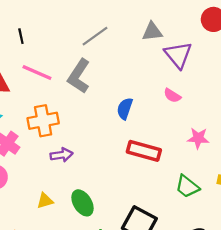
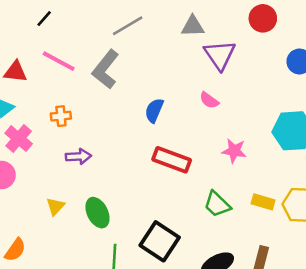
black line: (21, 36) -> (44, 19), turned 49
orange cross: (43, 121) -> (61, 116), size x0.6
yellow triangle: (45, 201) -> (55, 206), turned -36

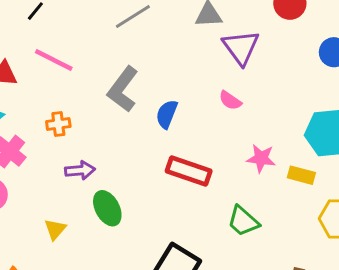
gray L-shape: (106, 69) -> (123, 89), moved
yellow rectangle: (263, 202) -> (301, 175), moved
green ellipse: (97, 213) -> (107, 208), moved

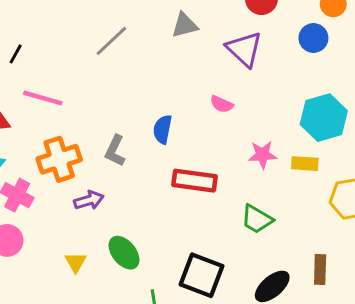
purple triangle: (241, 47) -> (244, 49), moved
gray L-shape: (123, 89) -> (115, 151), moved, size x0.7
orange cross: (58, 124) -> (59, 159), size x1.8
green ellipse: (107, 208) -> (124, 253), moved

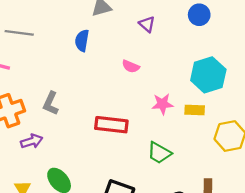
gray line: (111, 41) -> (19, 33), moved, turned 52
purple triangle: (244, 49) -> (147, 24), size x0.6
blue semicircle: (163, 129) -> (82, 41), moved

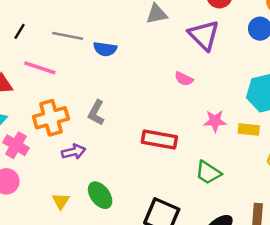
purple triangle: (147, 24) -> (204, 35), size x1.8
blue semicircle: (82, 41) -> (105, 49), moved, turned -95

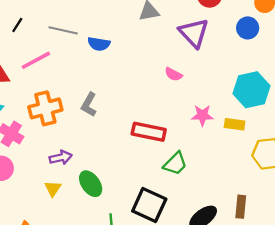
pink line: (40, 68) -> (36, 60), turned -48
purple arrow: (74, 152) -> (61, 158), moved
green trapezoid: (208, 173) -> (175, 164), moved, turned -80

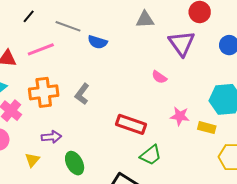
yellow triangle: (53, 189) -> (32, 160), moved

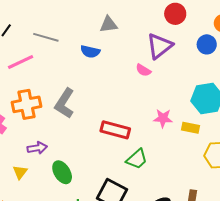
gray triangle: (145, 20) -> (109, 24), moved
blue semicircle: (98, 42) -> (90, 52), moved
purple triangle: (182, 43) -> (160, 46), turned 32
pink semicircle: (159, 77) -> (143, 70), moved
gray L-shape: (82, 94) -> (65, 103), size x1.4

